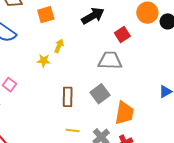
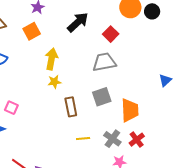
yellow arrow: (59, 46) -> (51, 59), size x1.5
yellow star: (44, 61) -> (54, 82), moved
gray square: (100, 94) -> (102, 97), turned 30

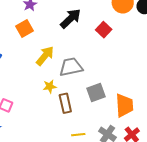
yellow arrow: (51, 59) -> (45, 56), turned 30
gray trapezoid: (104, 62) -> (71, 67), moved
yellow star: (54, 82) -> (50, 86), moved

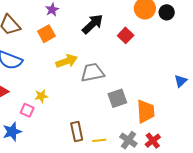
yellow arrow: (45, 56) -> (67, 61), turned 30
yellow star: (50, 86) -> (41, 96), moved
brown rectangle: (65, 103) -> (77, 131), moved

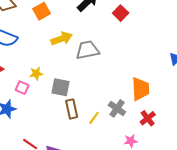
gray square: (117, 98) -> (60, 87), moved, turned 30
yellow line: (99, 140) -> (94, 118), turned -48
gray cross: (128, 140) -> (117, 108), moved

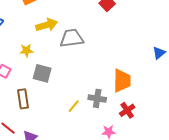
yellow star: (36, 74) -> (26, 51), moved
gray cross: (117, 108) -> (97, 98), turned -30
brown rectangle: (72, 109) -> (23, 99), moved

